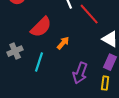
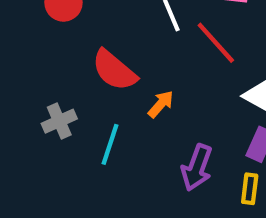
red semicircle: (41, 27) -> (114, 70), turned 85

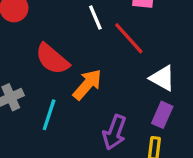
orange arrow: (161, 104) -> (87, 85), size x1.5

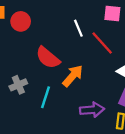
purple arrow: (114, 132) -> (92, 110), turned -115

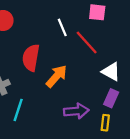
red semicircle: (48, 58) -> (31, 58), turned 60
cyan line: (46, 97) -> (18, 110), moved

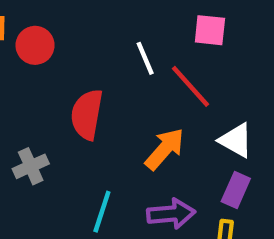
orange arrow: (56, 76) -> (165, 149), moved
cyan line: (18, 110) -> (102, 212), moved

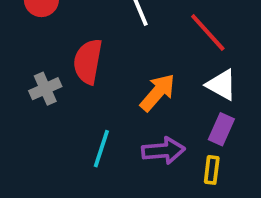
red line: (191, 86) -> (208, 33), moved
gray cross: (31, 166) -> (45, 89), moved

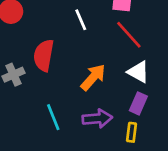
cyan line: (101, 149) -> (53, 117), turned -40

